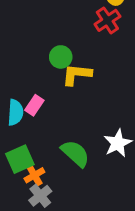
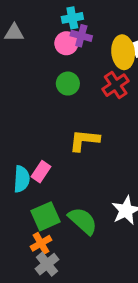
green circle: (61, 57) -> (68, 84), moved
green square: (20, 159) -> (45, 216), moved

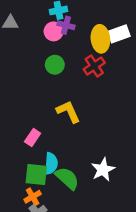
yellow L-shape: (84, 140) -> (68, 112), turned 60
cyan semicircle: (22, 179) -> (51, 163), moved
green square: (45, 216) -> (36, 175), turned 30

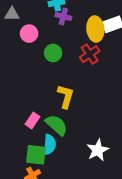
pink circle: (54, 31) -> (29, 34), moved
yellow L-shape: (68, 112) -> (66, 96), turned 40
green semicircle: (67, 178) -> (57, 125), moved

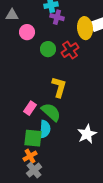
red cross: (90, 54) -> (70, 50), moved

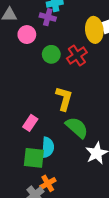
purple cross: (57, 17) -> (48, 17), moved
green semicircle: (51, 112) -> (77, 128), moved
orange cross: (30, 156) -> (48, 183), moved

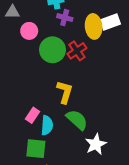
purple cross: (48, 17) -> (65, 18), moved
green circle: (51, 54) -> (52, 50), size x1.5
cyan semicircle: (48, 147) -> (47, 125), moved

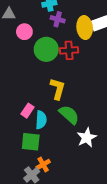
red cross: (77, 51) -> (69, 50), turned 30

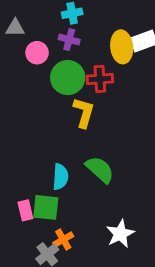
purple cross: (58, 19) -> (69, 40), moved
yellow L-shape: (58, 89) -> (84, 113), moved
pink rectangle: (28, 111) -> (25, 210), moved, turned -48
white star: (87, 138) -> (120, 234), moved

